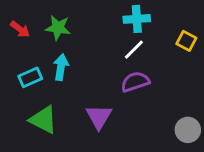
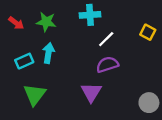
cyan cross: (137, 19) -> (90, 15), moved
purple triangle: (99, 117) -> (91, 92), moved
green triangle: (43, 120) -> (35, 95), turned 40

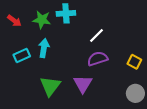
cyan cross: (90, 15) -> (66, 13), moved
yellow square: (148, 32) -> (134, 62), moved
green triangle: (35, 95) -> (50, 86), moved

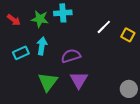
white line: (96, 35) -> (104, 27), moved
purple semicircle: (98, 59) -> (71, 56), moved
yellow square: (134, 62) -> (128, 35), moved

